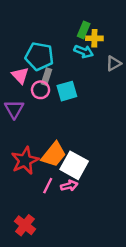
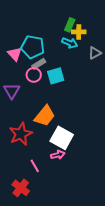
pink triangle: (20, 75) -> (15, 54), moved
gray rectangle: (46, 77) -> (39, 64), turned 40
orange trapezoid: (54, 155) -> (45, 116), moved
pink line: (48, 186) -> (35, 166), moved, turned -56

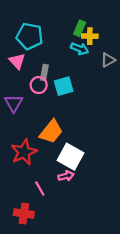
cyan pentagon: (33, 47) -> (30, 36), moved
gray rectangle: (39, 64) -> (44, 73), turned -48
red cross: (21, 188) -> (24, 214), turned -30

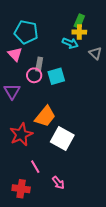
green rectangle: (80, 28) -> (79, 21), moved
gray triangle: (108, 60) -> (95, 53), turned -48
pink arrow: (66, 176) -> (58, 183), moved, turned 64

